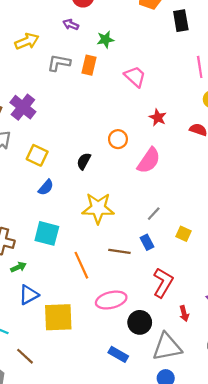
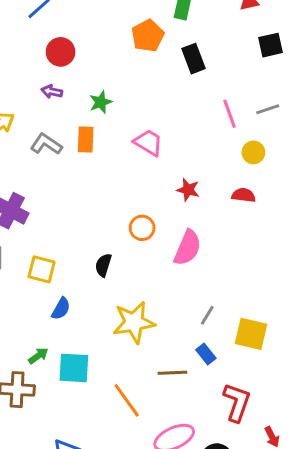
gray L-shape: (59, 63) -> (46, 144), turned 35
yellow square: (184, 234) -> (251, 334), size x1.6
green arrow: (18, 267) -> (38, 356), moved

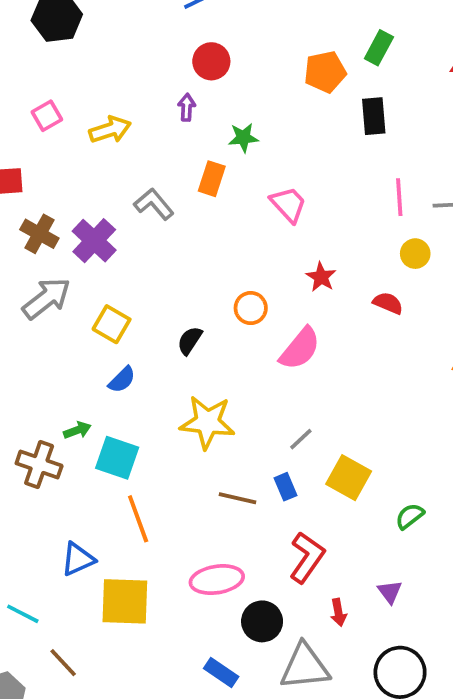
purple arrow: (52, 92) -> (187, 107), turned 66
gray L-shape: (46, 144) -> (154, 204), moved
orange line: (127, 400) -> (138, 519), moved

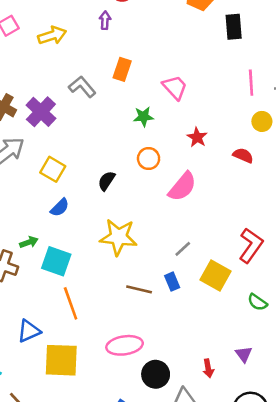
green star: (243, 138) -> (143, 117), moved
green semicircle: (410, 516) -> (257, 302), turned -108
red L-shape: (307, 557) -> (251, 245), moved

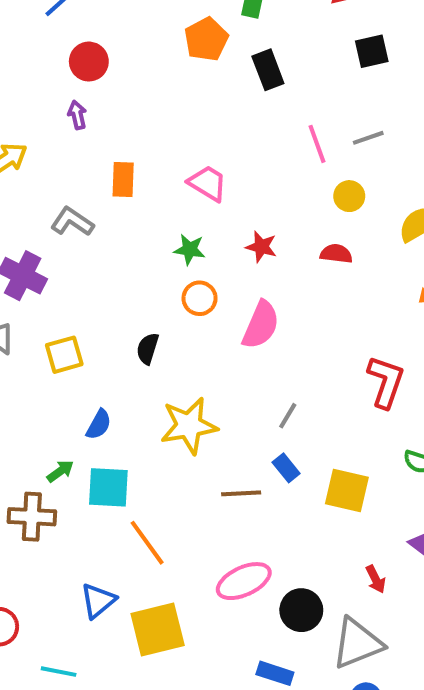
green star: (143, 117) -> (190, 249), moved, turned 30
yellow square: (53, 169) -> (64, 355), turned -30
blue semicircle: (60, 208) -> (99, 425), moved
yellow square: (215, 275) -> (347, 491), moved

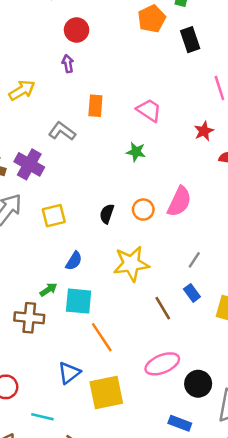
red star: (261, 247) -> (204, 131), moved, turned 30
orange circle: (200, 298) -> (143, 210), moved
brown line: (241, 493) -> (163, 308), turned 60

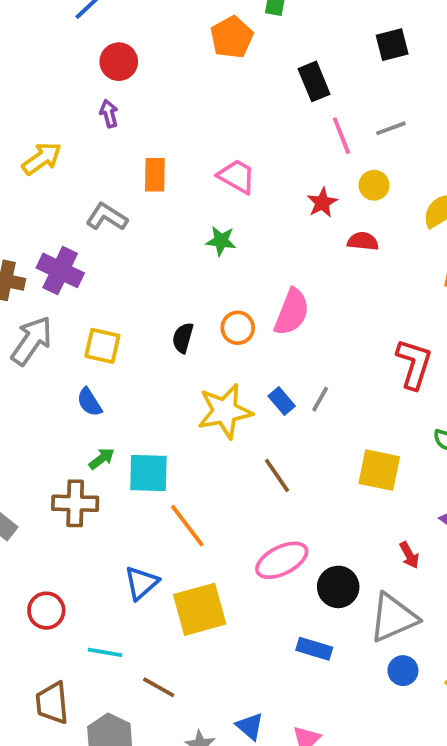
black rectangle: (190, 40) -> (314, 81), moved
yellow square: (54, 216) -> (102, 346), turned 30
blue semicircle: (74, 261) -> (89, 402), moved, turned 120
blue rectangle: (192, 293) -> (282, 401), moved

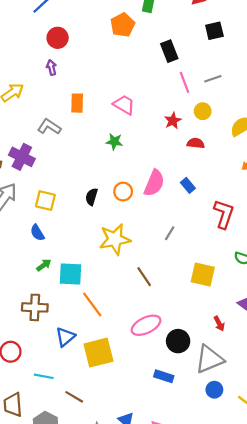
blue rectangle: (282, 401) -> (188, 185), moved
brown cross: (75, 503) -> (35, 307), moved

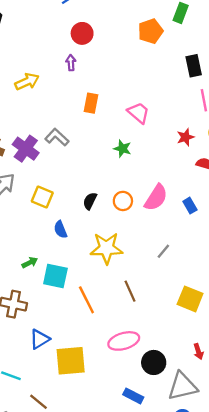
gray L-shape: (49, 127) -> (57, 137), moved
blue semicircle: (37, 233) -> (60, 230), moved
orange line: (92, 304) -> (86, 300), moved

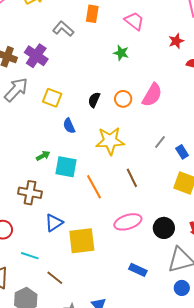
gray L-shape: (57, 137) -> (63, 29), moved
blue rectangle: (190, 206) -> (182, 152), moved
black circle: (154, 362) -> (164, 228), moved

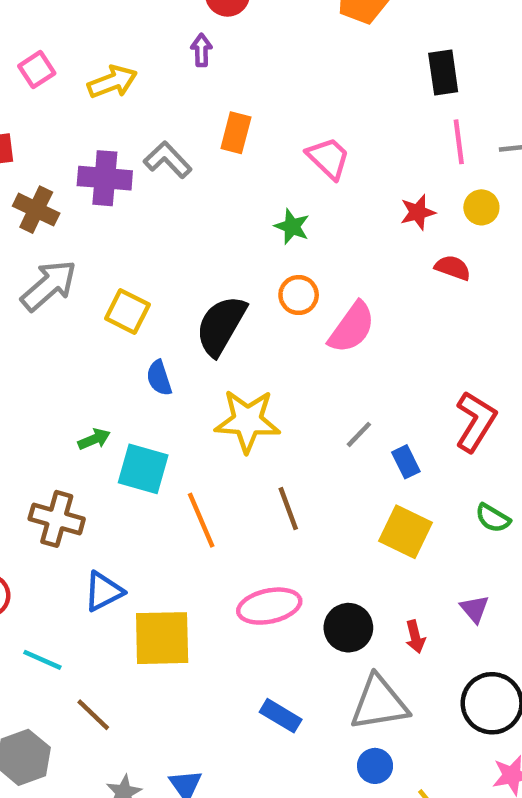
purple cross: (36, 56) -> (105, 178), moved, turned -35
orange circle: (123, 99) -> (299, 295), moved
black semicircle: (94, 100) -> (221, 326), size x1.8

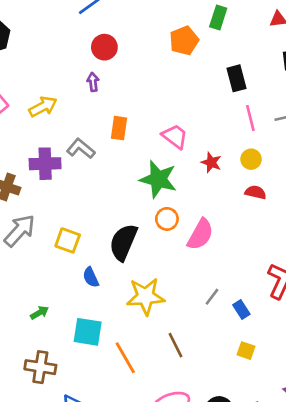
yellow circle: (481, 207) -> (251, 159), moved
red star: (418, 212) -> (211, 162), moved, turned -30
green star: (292, 227) -> (158, 179), size x1.8
green arrow: (94, 439) -> (39, 313), moved
yellow square: (406, 532) -> (246, 351), size x0.6

